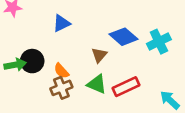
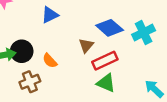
green triangle: (97, 84) -> (106, 83), moved
red rectangle: (126, 87) -> (105, 61), moved
brown cross: (61, 88) -> (30, 82), moved

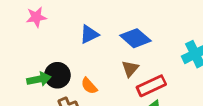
blue diamond: (110, 28) -> (135, 38), moved

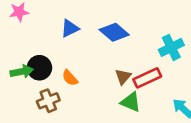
brown triangle: (130, 69) -> (123, 77), moved
red rectangle: (151, 86) -> (147, 78), moved

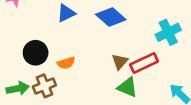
green arrow: (22, 72) -> (18, 88), moved
orange semicircle: (70, 78) -> (66, 63), turned -66

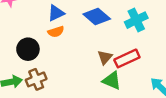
cyan cross: (168, 32) -> (136, 20), moved
orange semicircle: (66, 63) -> (56, 32), moved

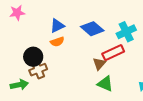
red rectangle: (127, 58) -> (113, 53), moved
brown cross: (36, 79) -> (38, 70), moved

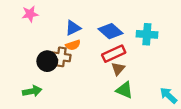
cyan cross: (126, 32) -> (147, 34), turned 30
red rectangle: (113, 53) -> (114, 54), moved
brown cross: (38, 70) -> (61, 57), moved, turned 30

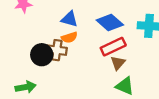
blue triangle: (73, 28) -> (69, 19), turned 42

